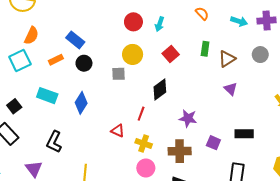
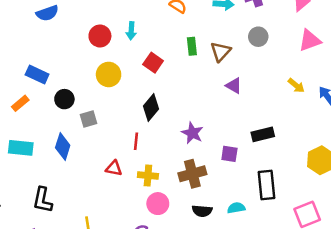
black circle: (84, 63) -> (64, 99), moved
gray square: (119, 74) -> (89, 119), moved
purple star: (188, 118) -> (192, 133), turned 30

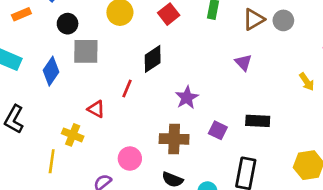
brown triangle: (221, 52) -> (254, 19), moved
gray square: (89, 119) -> (86, 51), size x1.5
yellow cross: (148, 175) -> (73, 135), moved

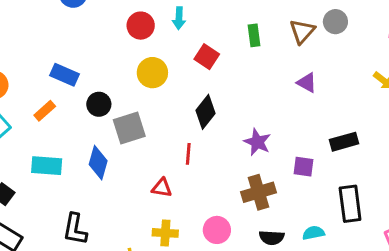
yellow cross: (73, 135) -> (165, 233), moved

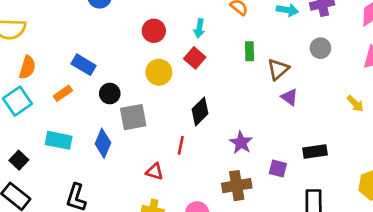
cyan arrow: (179, 18) -> (199, 28), moved
brown triangle: (302, 31) -> (278, 69), moved
red square: (207, 57) -> (195, 58), moved

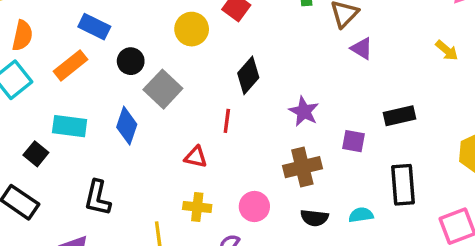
orange rectangle: (63, 93) -> (70, 65), size x1.4
gray square: (133, 117) -> (163, 89), turned -32
black square: (19, 160) -> (36, 154), moved

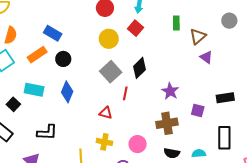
black circle: (131, 61) -> (63, 59), moved
gray square: (163, 89) -> (111, 72), moved
black L-shape: (98, 198) -> (47, 132), turned -105

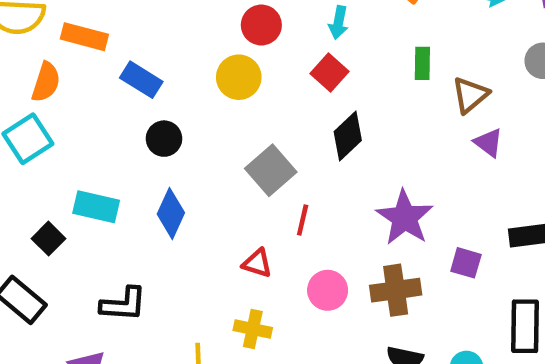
yellow circle: (109, 39) -> (239, 77), moved
orange rectangle: (37, 55) -> (84, 37), moved, turned 48
black diamond: (140, 68) -> (348, 136), moved
purple star: (170, 91) -> (405, 218), size x1.4
pink circle: (138, 144) -> (328, 290), moved

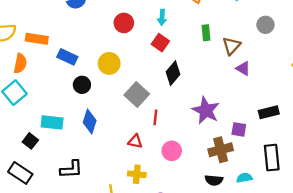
yellow circle: (239, 77) -> (109, 63), moved
brown cross: (396, 290) -> (221, 150), moved

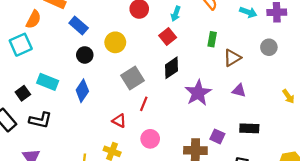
purple triangle: (243, 68) -> (239, 91), moved, turned -32
purple star: (206, 110) -> (198, 93), moved
black L-shape: (71, 169) -> (40, 120), moved

